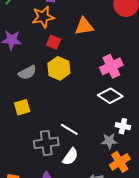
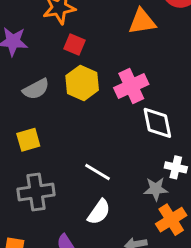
orange triangle: (84, 26) -> (142, 21), moved
pink cross: (111, 66) -> (131, 86), moved
white diamond: (110, 96) -> (157, 123), turned 45
gray cross: (46, 143) -> (36, 192), moved

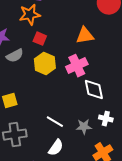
orange triangle: (142, 21) -> (85, 36), moved
gray semicircle: (36, 89) -> (15, 56), moved
gray star: (156, 189) -> (84, 127), moved

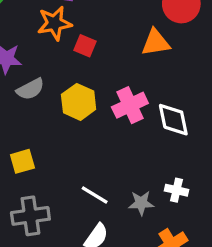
orange triangle: (85, 36) -> (156, 43), moved
red square: (40, 39) -> (85, 46), moved
white diamond: (94, 90) -> (173, 120), moved

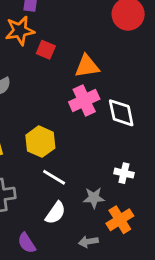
orange triangle: (156, 43) -> (87, 66), moved
yellow hexagon: (79, 102) -> (40, 142), moved
gray star: (141, 203) -> (94, 198), moved

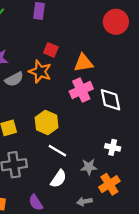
orange star: (20, 31) -> (40, 72), moved, turned 30

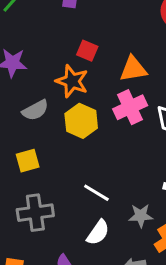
gray semicircle: (14, 79) -> (35, 110), moved
yellow hexagon: (47, 122) -> (81, 121), moved

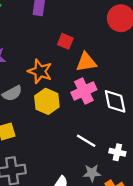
red square: (87, 51) -> (65, 41), moved
white line: (96, 193) -> (86, 141), moved

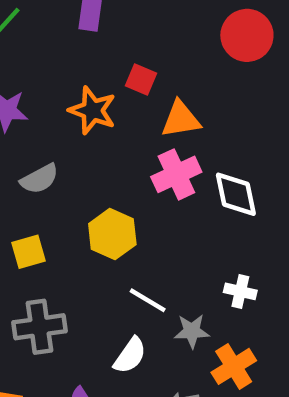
orange star: (40, 71) -> (92, 110), moved
yellow hexagon: (47, 101) -> (112, 234), moved
white line: (86, 141) -> (148, 300), moved

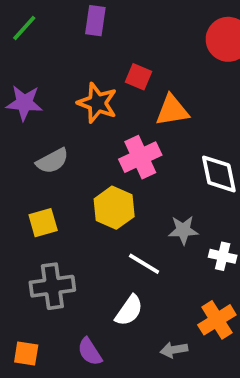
pink cross: (176, 174) -> (140, 157), moved
gray star: (192, 331) -> (183, 230), moved

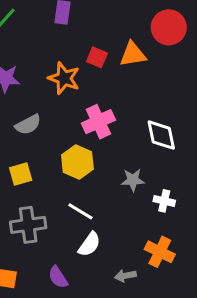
orange triangle: (172, 110) -> (133, 54), moved
white line: (144, 264) -> (80, 211), moved
orange cross: (217, 320) -> (160, 252), turned -32

